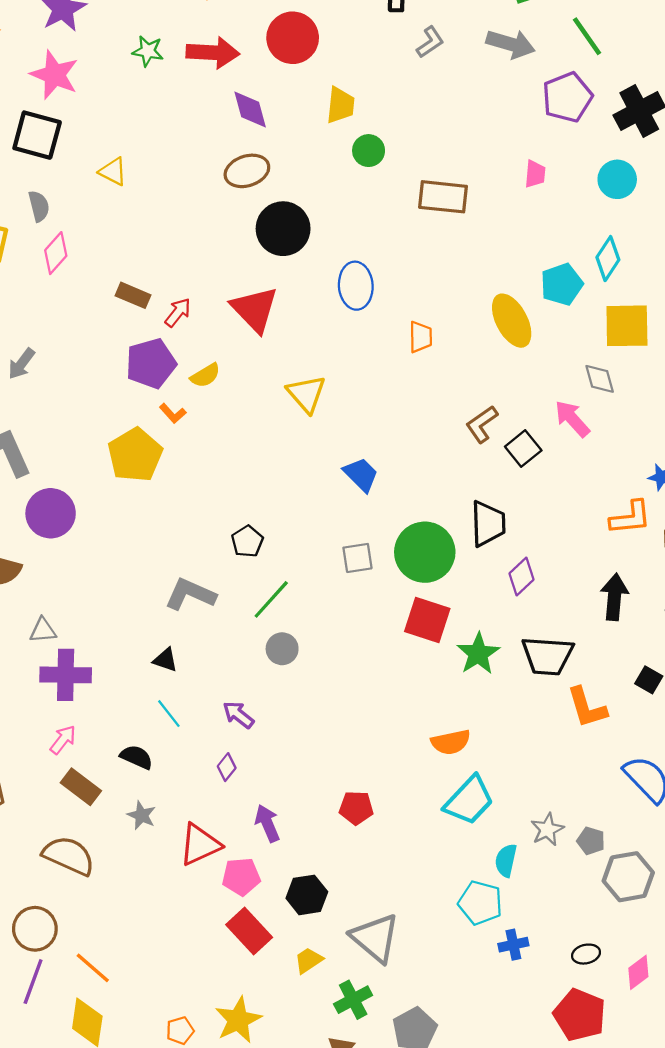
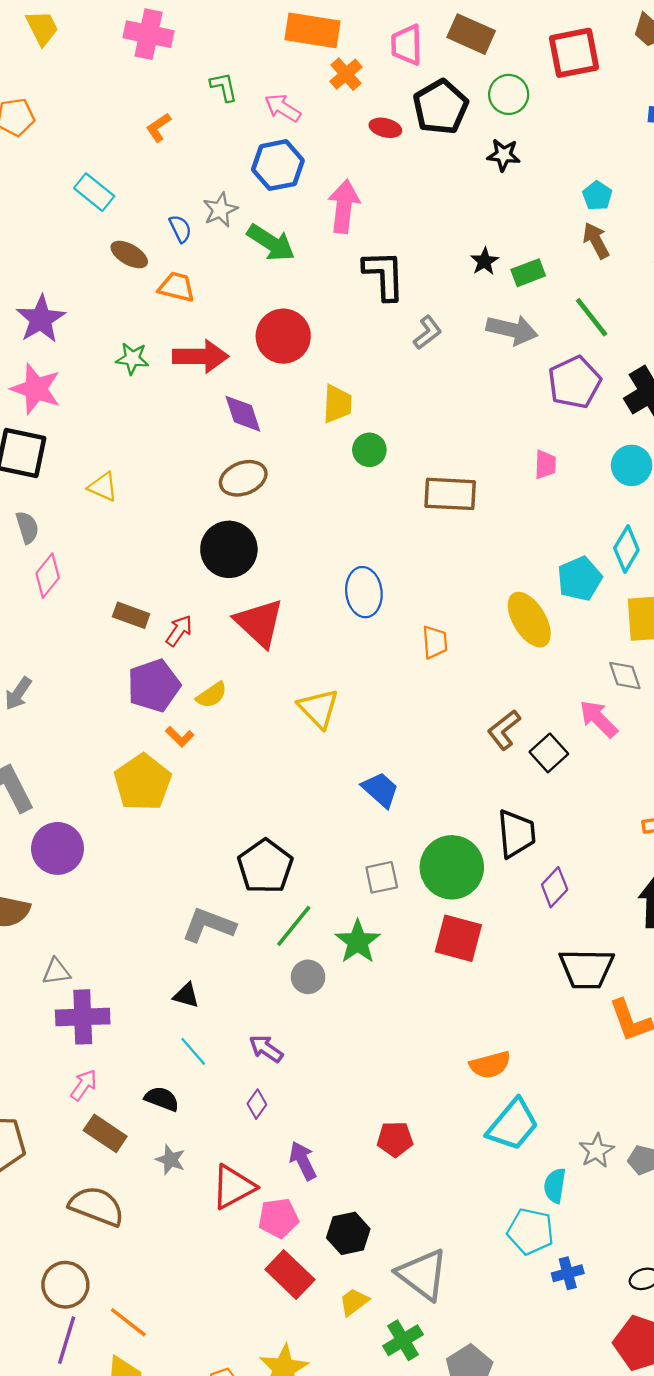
black circle: (283, 229) -> (229, 549), moved
black pentagon: (247, 541) -> (265, 866), size x1.6
green star: (478, 654) -> (358, 942), moved

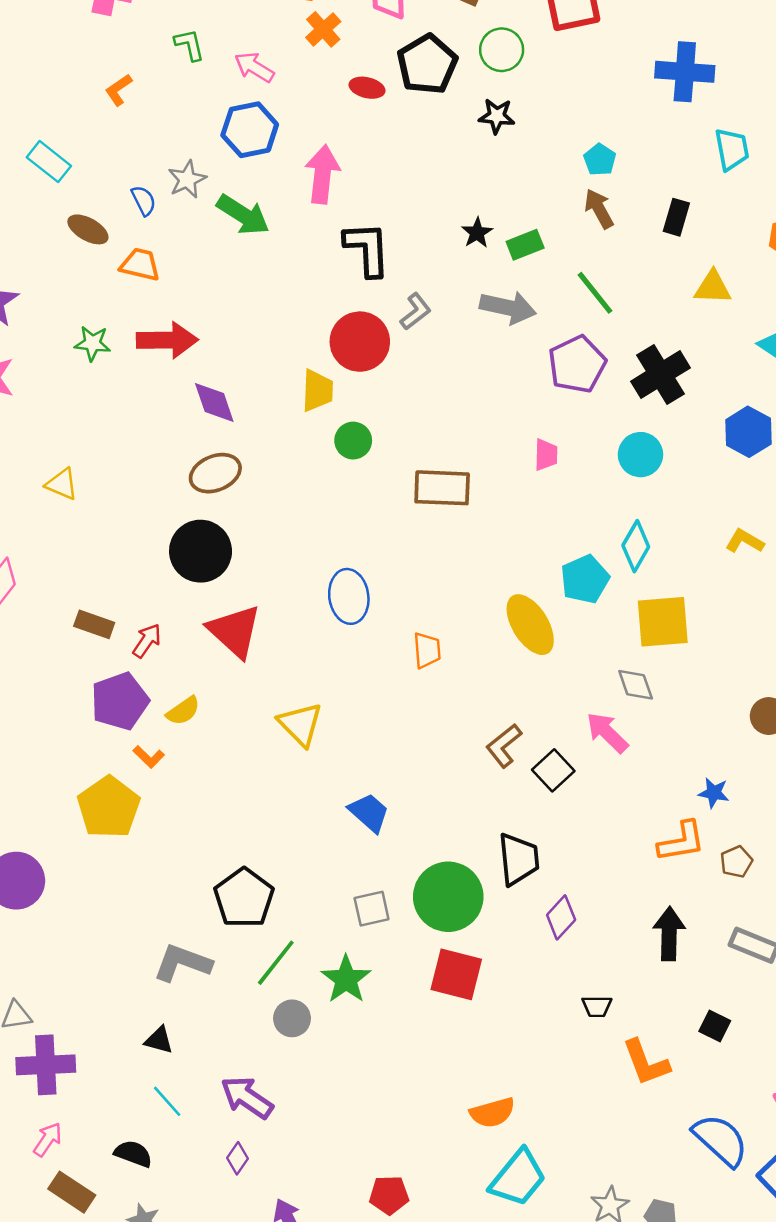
red circle: (283, 336) -> (360, 342), moved
black trapezoid: (586, 969) -> (597, 1006), size x0.5
purple arrow: (266, 1049) -> (247, 1097), size x1.4

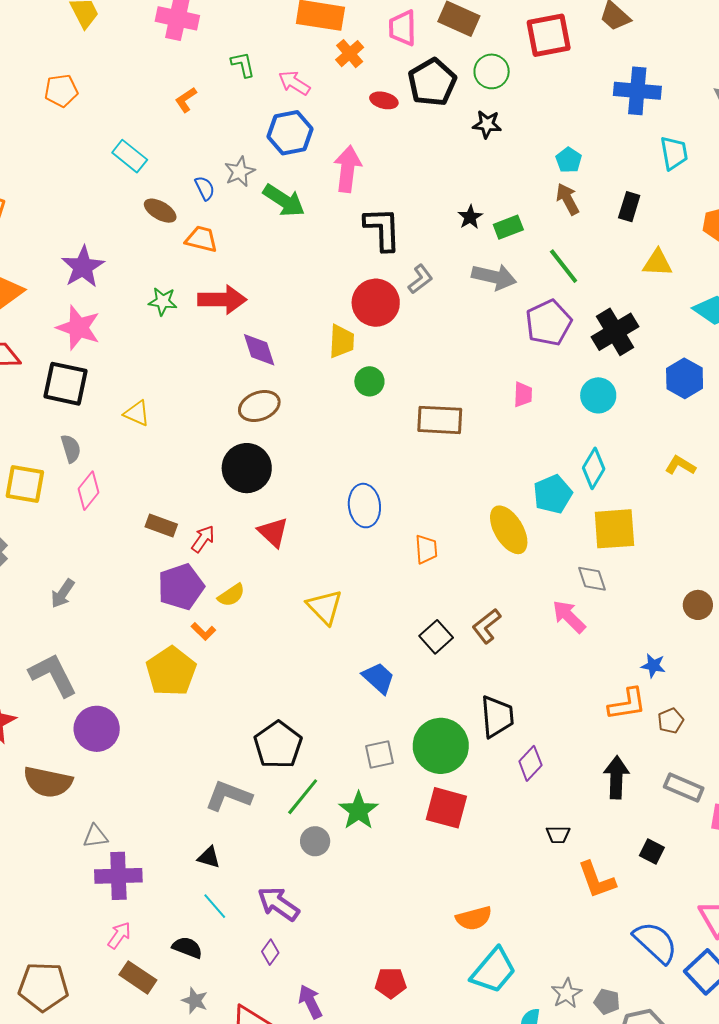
red triangle: (235, 631) -> (273, 532), size x0.7
black square: (553, 770) -> (436, 637), moved

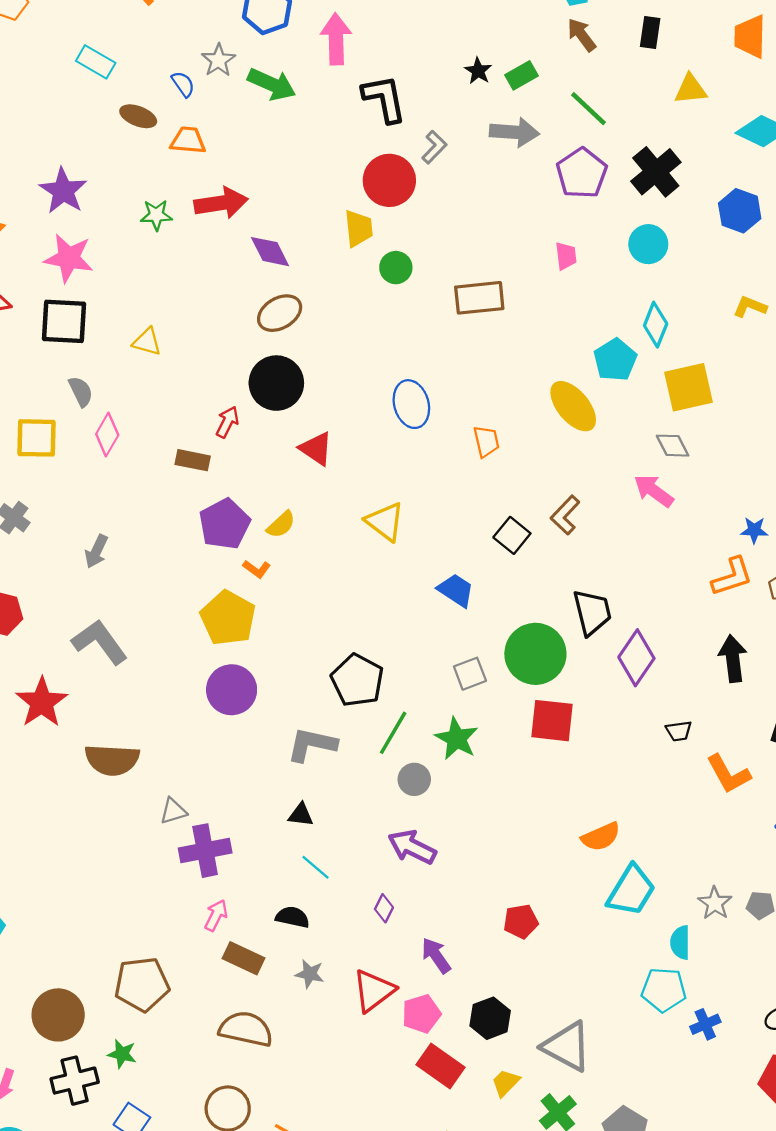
red arrow: (203, 539) -> (227, 422), moved
purple circle: (97, 729) -> (232, 690), moved
purple diamond: (530, 763) -> (636, 658), size x1.4
purple arrow: (278, 904) -> (412, 847), moved

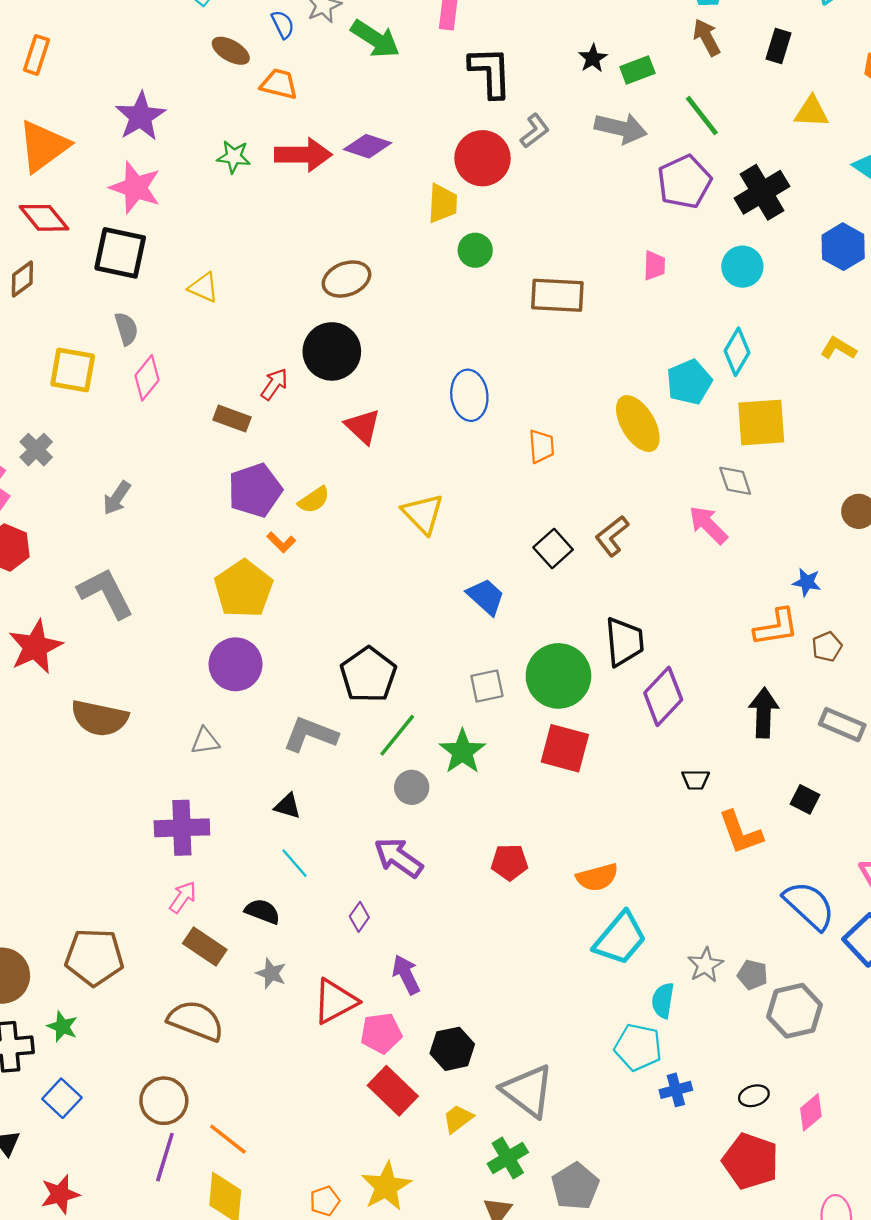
purple diamond: (270, 252) -> (368, 146), moved, turned -54
gray triangle: (173, 811) -> (205, 741), moved
red pentagon: (521, 921) -> (510, 862), moved

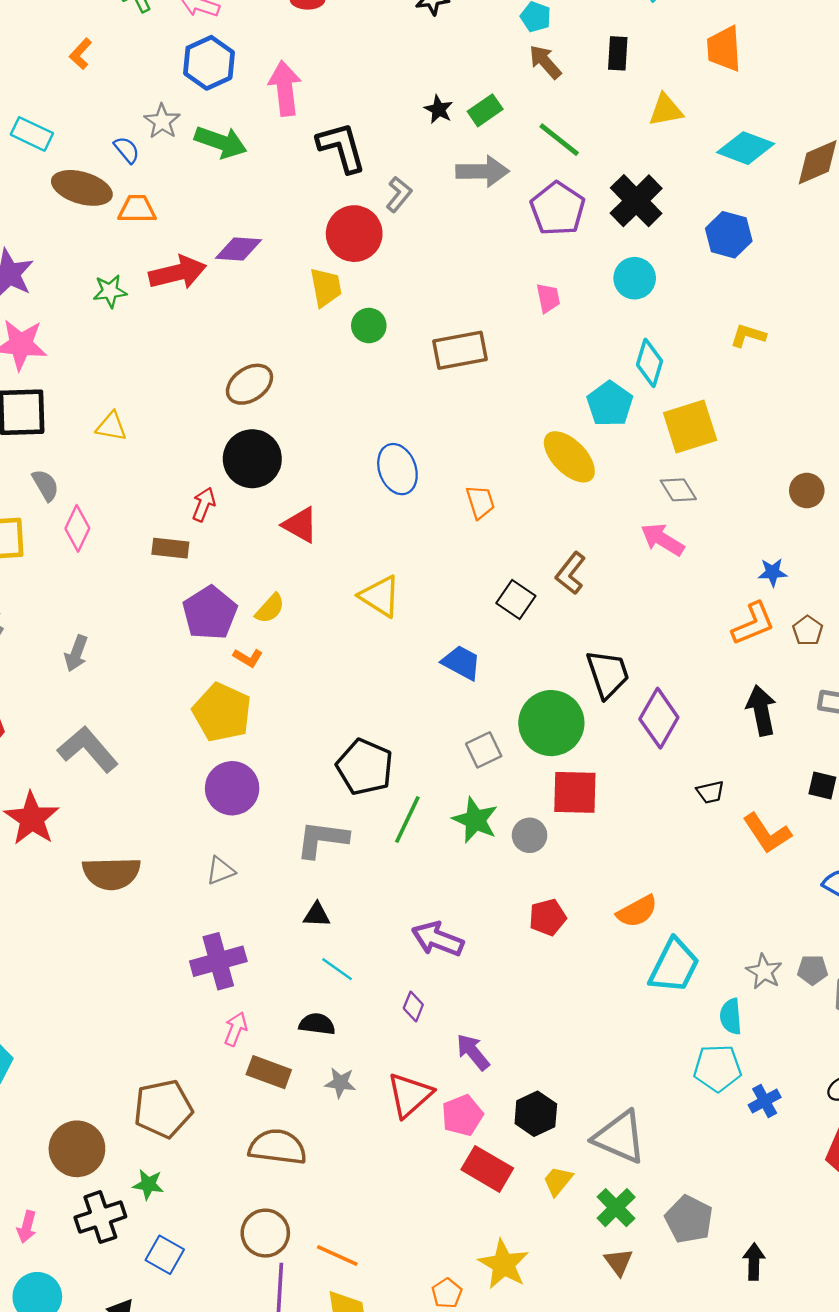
brown ellipse: (231, 51) -> (82, 188), size x1.5
gray circle: (412, 787) -> (530, 835), moved

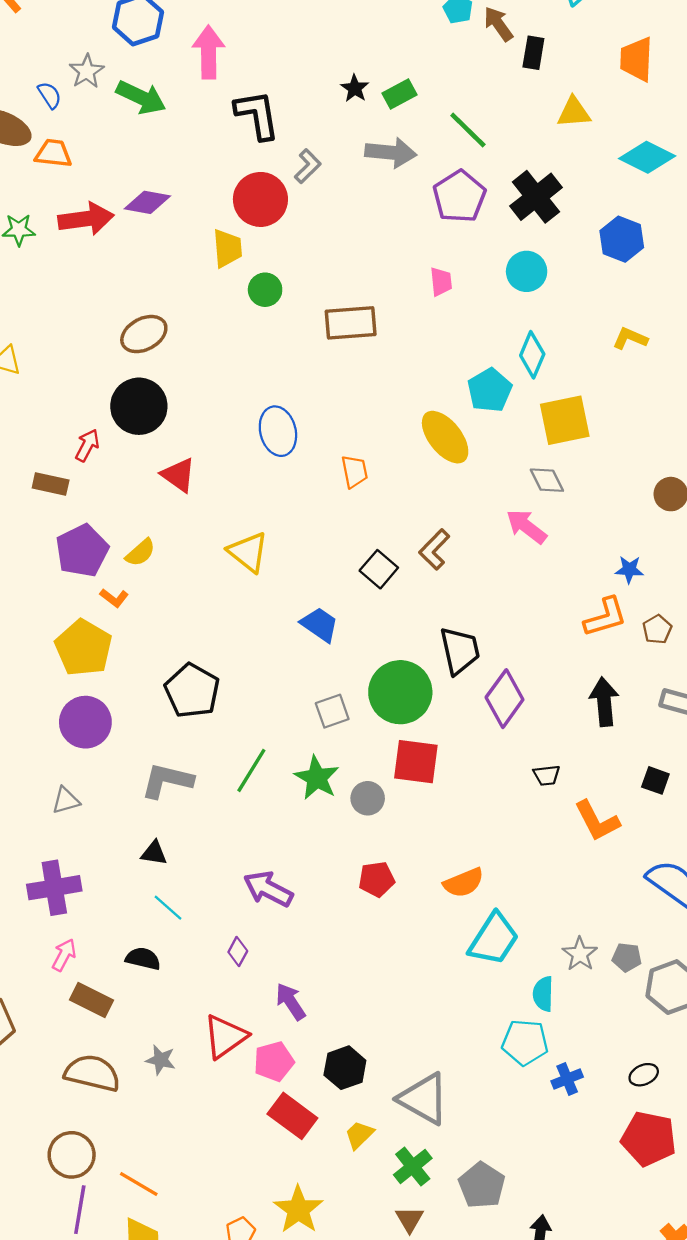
brown arrow: (545, 62) -> (498, 24), moved
black pentagon: (365, 767) -> (192, 691), moved
gray star: (340, 1083) -> (161, 1060), moved

